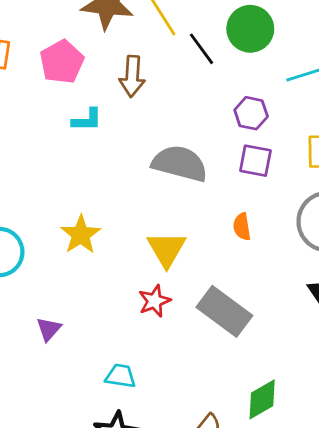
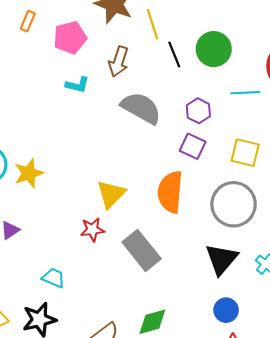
gray semicircle: (180, 163) -> (141, 108), moved
orange semicircle: (242, 227) -> (170, 192), size x2.0
yellow star: (81, 235) -> (29, 173), moved

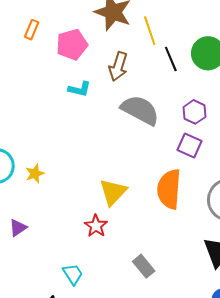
yellow star: (29, 173) -> (35, 174), size x0.7
red star: (92, 230) -> (96, 226), turned -30
gray rectangle: (142, 250) -> (144, 266), moved, size x0.6
cyan trapezoid: (54, 278) -> (73, 274), moved, turned 35

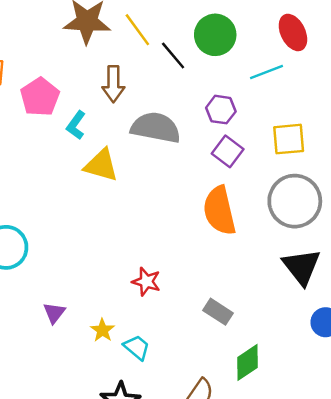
pink pentagon: (72, 45) -> (40, 97), moved
cyan L-shape: (80, 89) -> (76, 125), turned 130
purple square: (190, 146) -> (228, 151), turned 30
yellow star: (35, 174) -> (102, 330), moved
yellow triangle: (113, 192) -> (101, 165), moved, turned -40

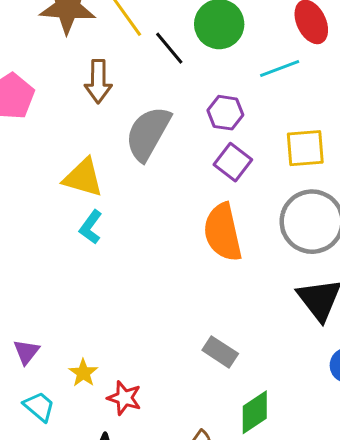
cyan L-shape: (76, 125) -> (91, 227), moved
gray semicircle: (156, 128) -> (148, 133), turned -72
red star: (146, 282) -> (124, 398), moved
cyan trapezoid: (137, 347) -> (39, 406), moved

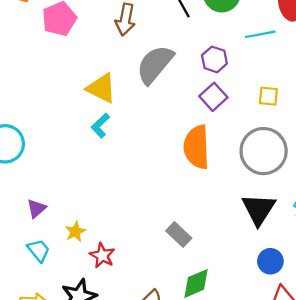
yellow square: (305, 148) -> (268, 96), size x0.7

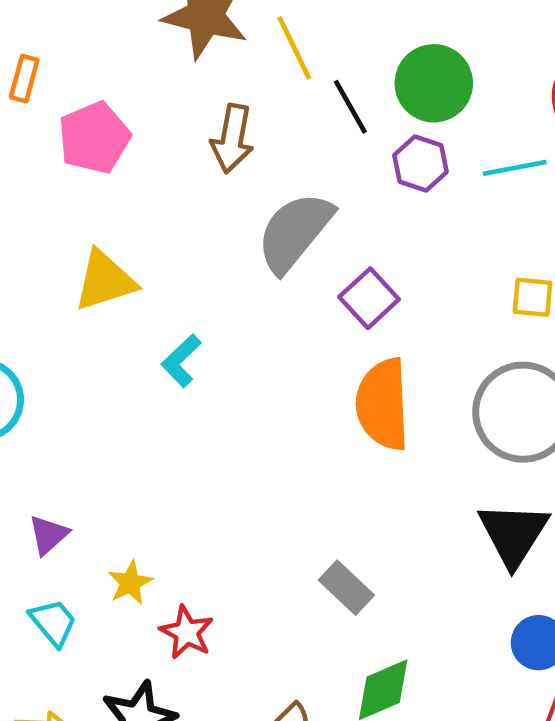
purple hexagon: (214, 59) -> (420, 164), moved
yellow triangle: (101, 88) -> (105, 281), moved, turned -44
purple square: (213, 97) -> (369, 298), moved

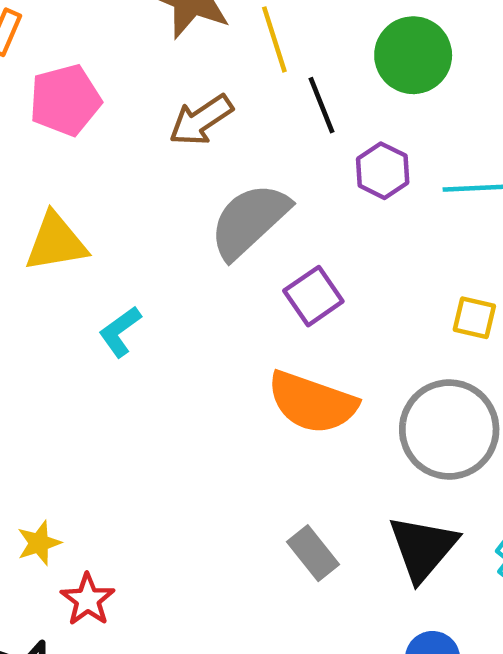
green circle: (434, 83) -> (413, 55), moved
brown arrow: (232, 139) -> (201, 120), turned 38
orange semicircle: (383, 404) -> (312, 402), turned -76
gray rectangle: (346, 588) -> (313, 553), moved

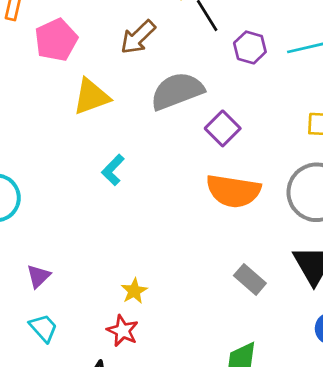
gray semicircle: (249, 221) -> (177, 91), turned 32
yellow triangle: (56, 242) -> (91, 97), moved
yellow star: (39, 543) -> (134, 291), moved

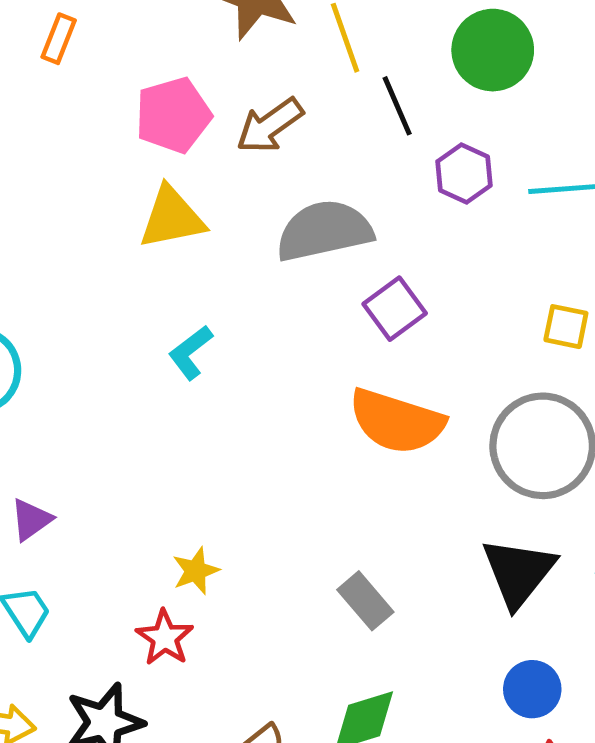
pink pentagon: (56, 40) -> (173, 115), moved
gray rectangle: (250, 279) -> (365, 601), moved

